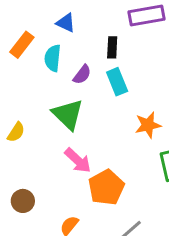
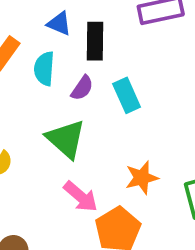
black rectangle: (112, 47) -> (95, 41), moved, size x1.4
orange star: (148, 125) -> (142, 178), moved

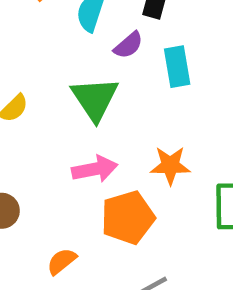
pink arrow: (81, 197) -> (95, 169), turned -66

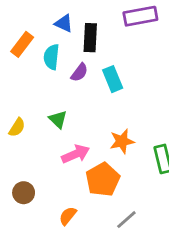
green triangle: (95, 99) -> (58, 119), moved, size x0.6

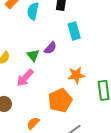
purple semicircle: (79, 72) -> (50, 48), moved
pink arrow: (76, 154) -> (25, 78), moved, turned 150

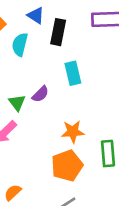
orange pentagon: (60, 100) -> (67, 166), moved

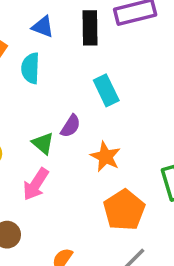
black rectangle: (58, 32) -> (90, 28), moved
orange star: (73, 132) -> (106, 157), moved, turned -30

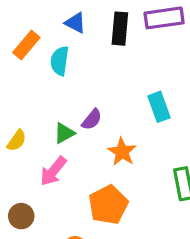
cyan rectangle: (106, 90) -> (159, 107), moved
green triangle: (43, 143) -> (64, 133), turned 45
orange pentagon: (124, 210) -> (108, 205), moved

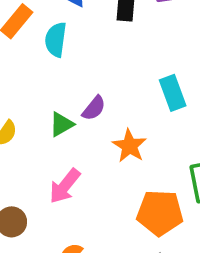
pink arrow: (53, 171) -> (65, 186), moved
orange pentagon: (108, 205) -> (160, 213), moved, turned 30

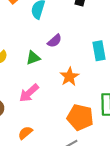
purple semicircle: (94, 108) -> (55, 41), moved

